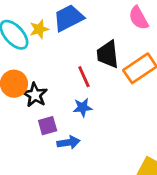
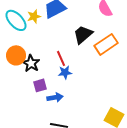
black trapezoid: (108, 54) -> (83, 34), turned 55
red line: (84, 77) -> (61, 58), moved

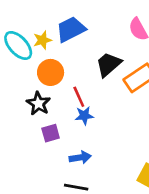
orange circle: (16, 55) -> (51, 72), moved
blue arrow: (55, 97) -> (80, 157), moved

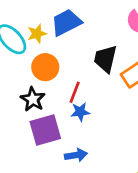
black trapezoid: (109, 64) -> (105, 59), turned -36
red line: (79, 97) -> (75, 92), turned 45
purple square: (51, 133) -> (45, 130), size x1.6

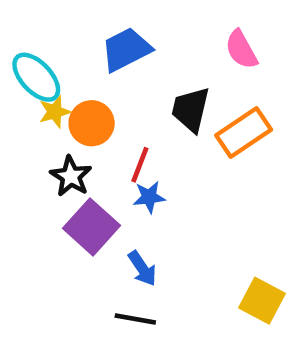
yellow star: (37, 34) -> (55, 112), moved
purple square: (45, 130) -> (92, 227), turned -32
blue arrow: (76, 155) -> (142, 268), turned 65

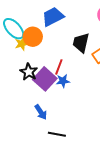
orange circle: (92, 123) -> (33, 37), moved
purple square: (92, 227) -> (45, 79), moved
blue arrow: (142, 268) -> (41, 112), moved

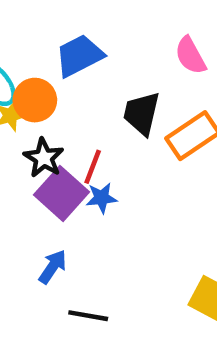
black star: (29, 72) -> (44, 158), moved
blue arrow: (41, 112) -> (53, 267), turned -112

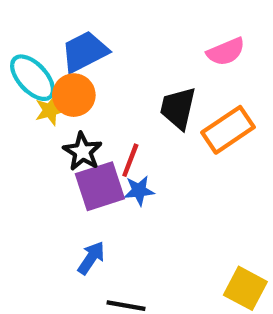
blue trapezoid: (79, 56) -> (85, 52), moved
pink semicircle: (190, 56) -> (226, 52), turned -84
purple square: (62, 193) -> (100, 186), turned 30

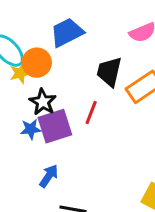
blue trapezoid: (85, 52) -> (67, 32), moved
red line: (130, 160) -> (91, 113), moved
blue star: (139, 191) -> (31, 129), moved

